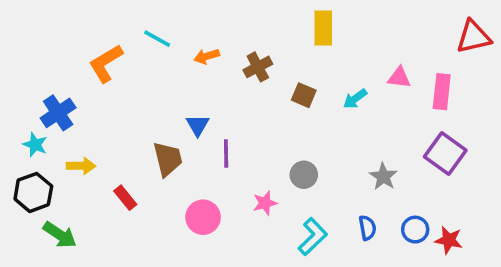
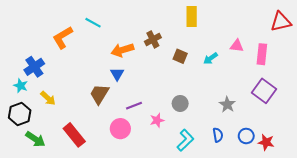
orange arrow: (207, 56) -> (122, 50), moved, size x1.5
purple line: (226, 154) -> (134, 106), moved, turned 70
brown trapezoid: (168, 159) -> (99, 94), turned -135
yellow arrow: (81, 166) -> (48, 98), turned 42
red rectangle: (125, 198) -> (74, 135), moved, size x1.6

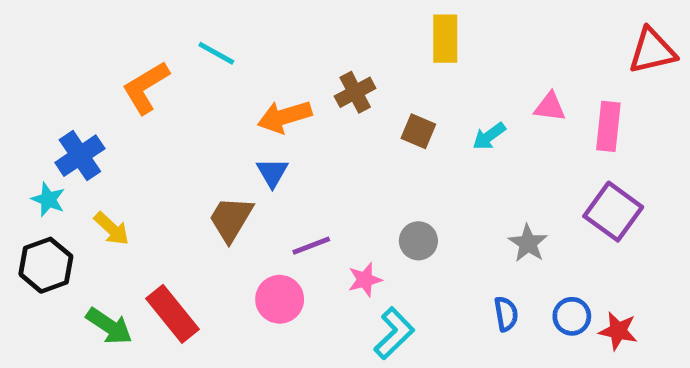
green arrow: (35, 139) -> (109, 326), moved
cyan L-shape: (185, 140) -> (394, 333), moved

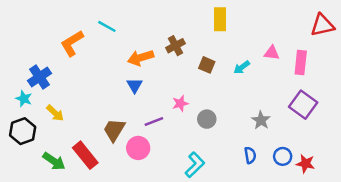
brown trapezoid: (231, 219) -> (114, 130), moved
pink star: (365, 280) -> (180, 103), moved

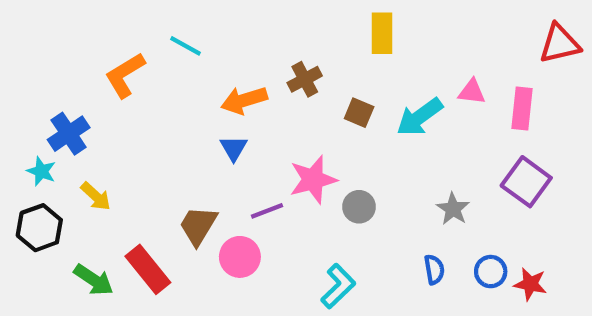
cyan arrow: (242, 67) -> (420, 117), size x1.6
pink star: (180, 103) -> (313, 180), size x1.6

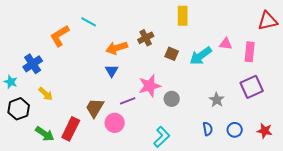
cyan star: (41, 171) -> (11, 82), moved
purple square: (526, 182) -> (252, 87), turned 30
red rectangle: (148, 269) -> (71, 129), turned 65
red star: (530, 284) -> (265, 131), moved

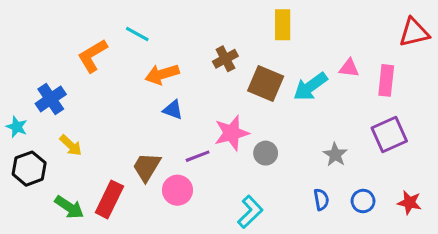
orange arrow: (117, 48) -> (162, 74), moved
brown square: (172, 54) -> (266, 83), size x1.6
blue triangle: (112, 71) -> (173, 110), turned -40

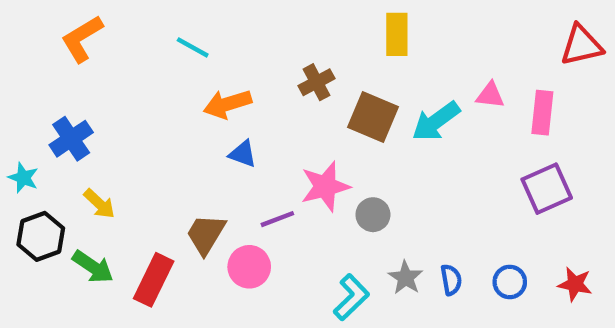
orange L-shape: (92, 56) -> (82, 39), moved
gray star: (335, 155) -> (406, 278), moved
green arrow: (69, 207) -> (93, 267), moved

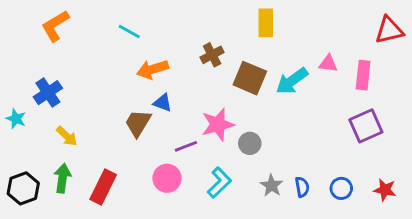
brown trapezoid: (206, 234) -> (138, 123), moved
black hexagon: (41, 236) -> (23, 188), moved
green arrow: (93, 267) -> (62, 178), turned -116
cyan L-shape: (351, 297) -> (219, 183), moved

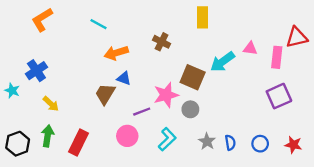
red triangle: (389, 30) -> (297, 37), moved
brown cross: (212, 55) -> (162, 42), turned -35
brown square: (250, 78) -> (193, 77), moved

